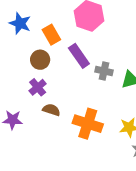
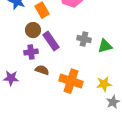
purple rectangle: (79, 56) -> (51, 41), moved
purple cross: (38, 87) -> (31, 52), turned 32

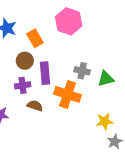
purple rectangle: (51, 41) -> (45, 73), turned 30
orange cross: (71, 81) -> (68, 94), moved

